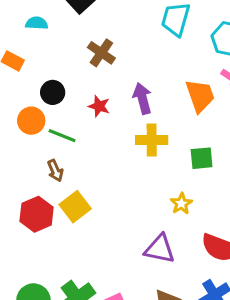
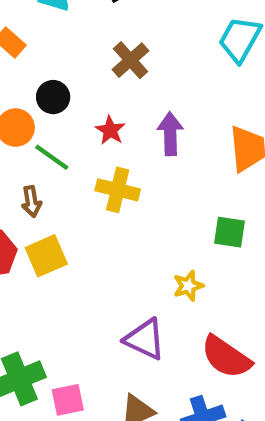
yellow cross: (152, 140) -> (118, 190), moved

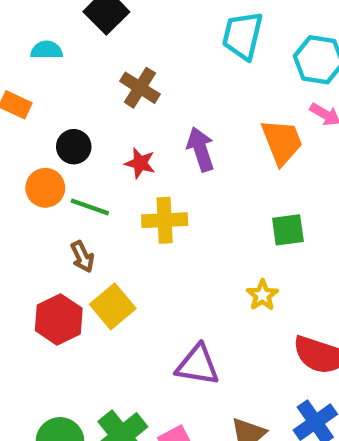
purple triangle: (145, 339) -> (197, 365), moved

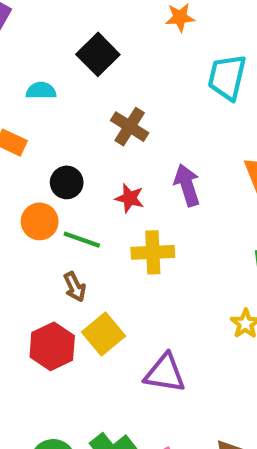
purple triangle: (197, 365) -> (165, 373), moved

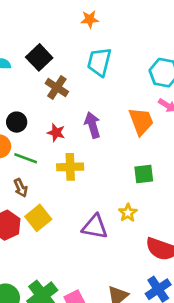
black square: (98, 54) -> (39, 57), moved
cyan trapezoid: (227, 77) -> (99, 62), moved
purple triangle: (165, 373) -> (95, 227), moved

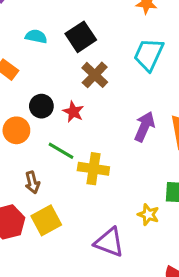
purple arrow: (92, 125) -> (144, 127), moved, turned 30
red star: (56, 133) -> (73, 112), moved
green line: (26, 158) -> (61, 151), moved
yellow star: (128, 213) -> (148, 215), moved, turned -30

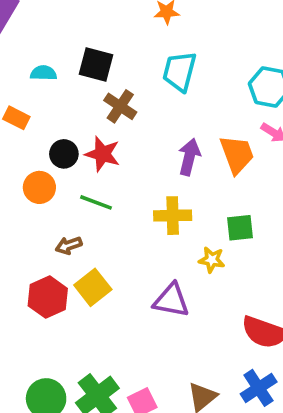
black square: (81, 37) -> (96, 64), turned -32
red star: (73, 112) -> (103, 154), size x1.4
yellow cross: (93, 169) -> (173, 216), moved
brown arrow: (32, 182) -> (69, 245), turned 95

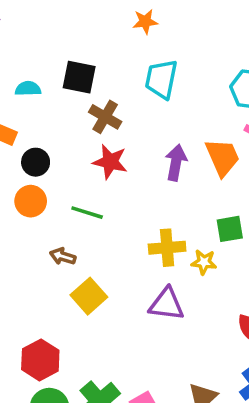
black circle: (64, 154) -> (36, 162), moved
red star: (103, 154) -> (110, 162), moved
yellow cross: (173, 216) -> (167, 248), moved
brown arrow: (69, 245) -> (63, 256), turned 40
red hexagon: (48, 297) -> (40, 360), moved

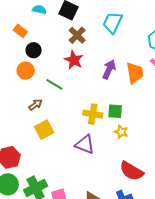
green square: (230, 229) -> (115, 111), moved
brown arrow: (63, 256) -> (35, 105), turned 112
yellow star: (204, 262) -> (121, 132), moved

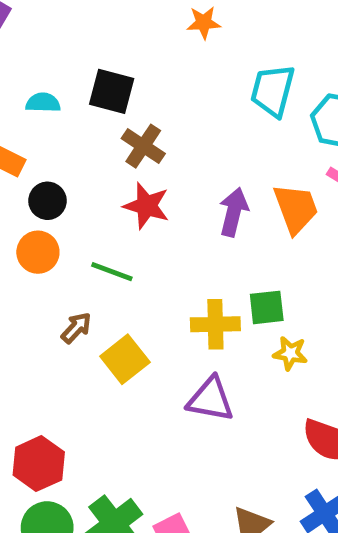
cyan trapezoid: (112, 23) -> (273, 91), moved
yellow square: (44, 130) -> (125, 359), moved

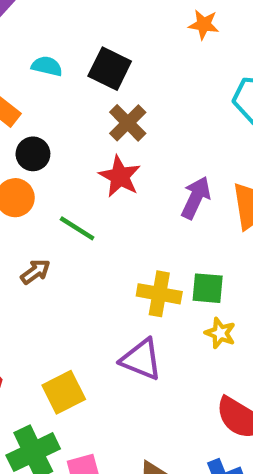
yellow square: (125, 359) -> (64, 392), moved

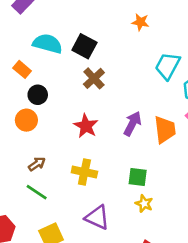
cyan semicircle: (47, 66) -> (48, 44), size x1.6
red star: (120, 176) -> (86, 126), moved
green line: (77, 228) -> (37, 192), moved
yellow cross: (159, 294) -> (84, 172), moved

